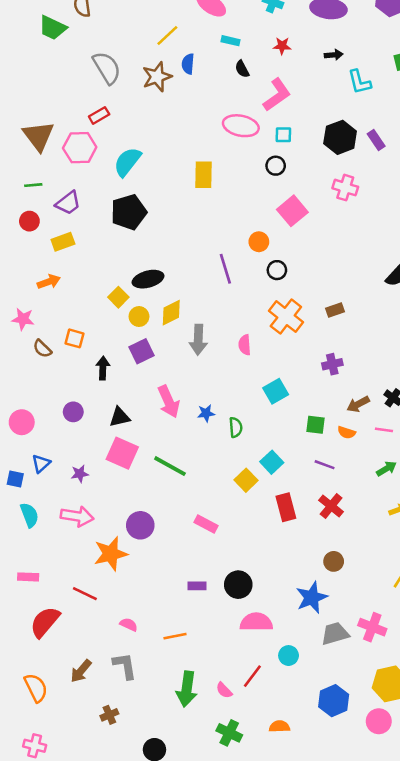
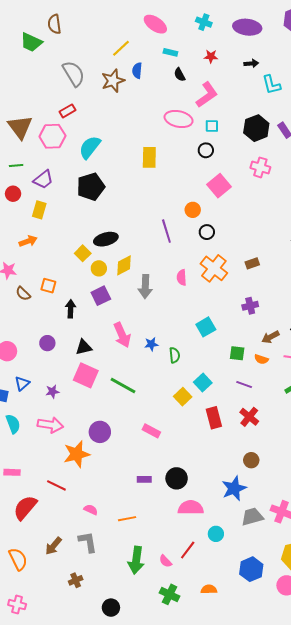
yellow rectangle: (63, 242) -> (39, 210), turned -54
pink semicircle: (245, 345) -> (182, 277), moved

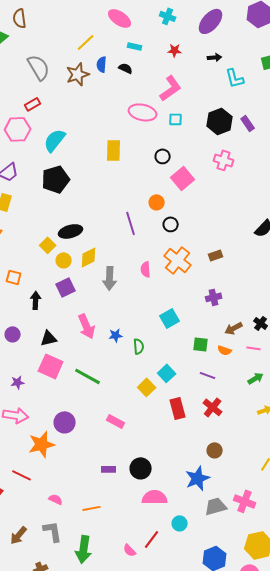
purple ellipse: (247, 27) -> (211, 21), turned -56
black semicircle: (180, 75) -> (126, 68), moved, turned 144
black circle: (206, 150) -> (163, 156), moved
green arrow: (136, 560) -> (84, 549), moved

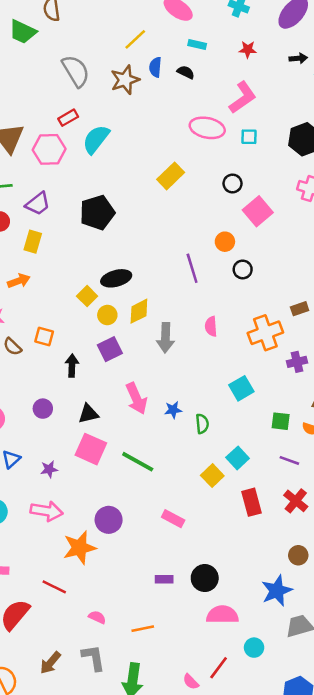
cyan semicircle: (55, 140) -> (96, 139), moved
yellow rectangle: (114, 150) -> (171, 176), turned 45
orange cross: (178, 260) -> (265, 333), moved, turned 32

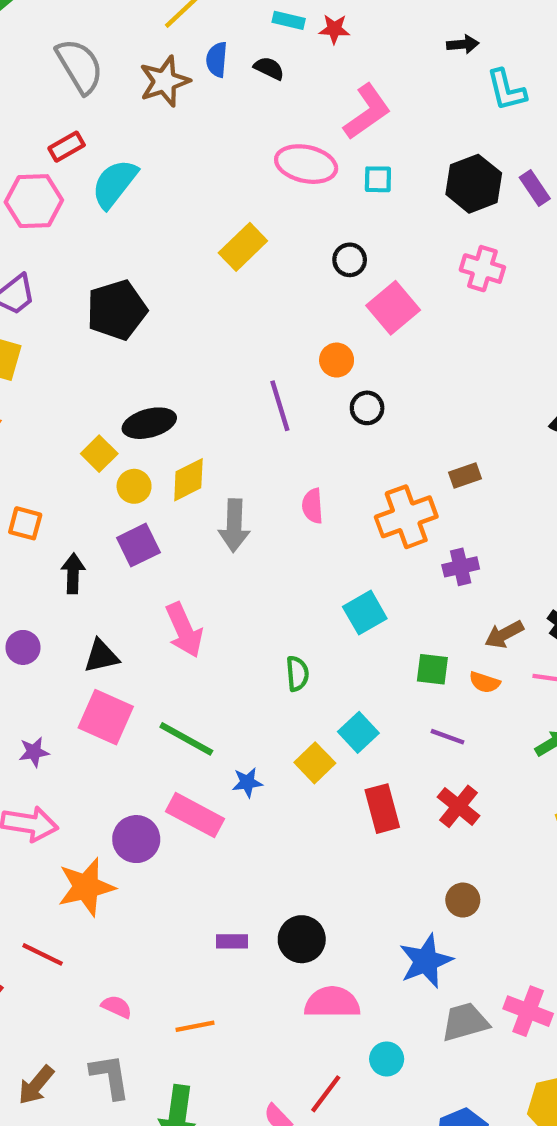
red star: (248, 49) -> (334, 29), moved
blue star: (173, 410) -> (247, 782), moved
pink rectangle: (173, 519) -> (195, 815), moved, size x1.4

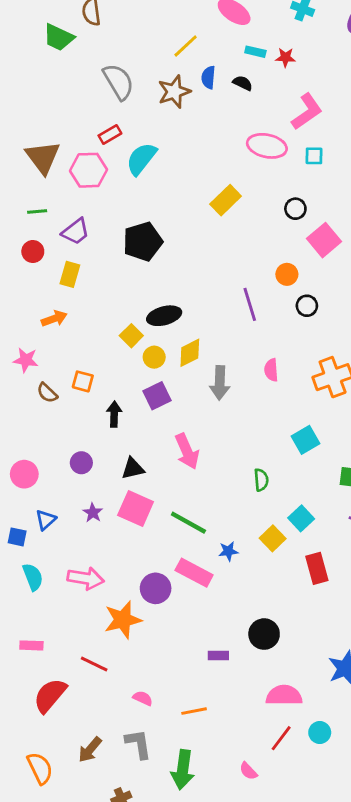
purple star: (34, 752) -> (93, 513), moved, turned -30
black circle: (302, 939) -> (264, 634), moved
red line: (326, 1094) -> (281, 738), moved

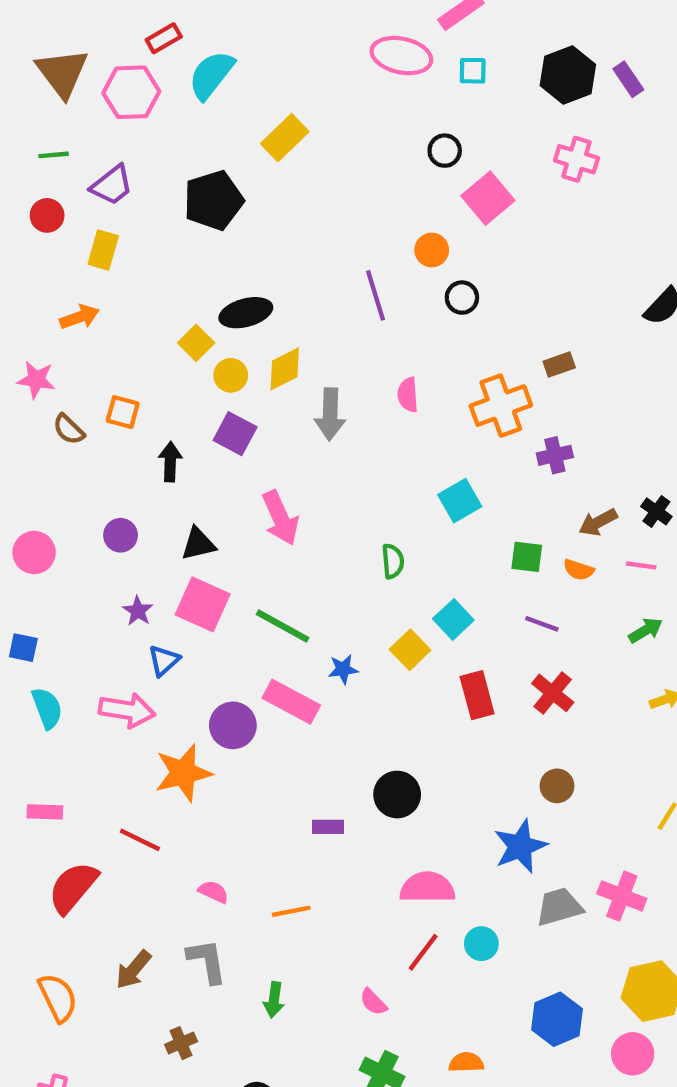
yellow rectangle: (226, 200) -> (285, 138), moved
purple square: (157, 396) -> (235, 434), turned -36
blue triangle: (46, 520) -> (164, 661), moved
green arrow: (183, 770) -> (274, 1000), size x0.6

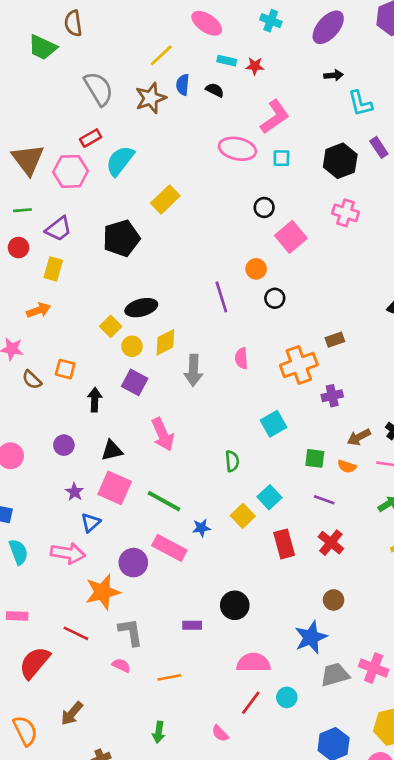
purple rectangle: (628, 79) -> (379, 147), moved
gray L-shape: (207, 961) -> (131, 632), moved

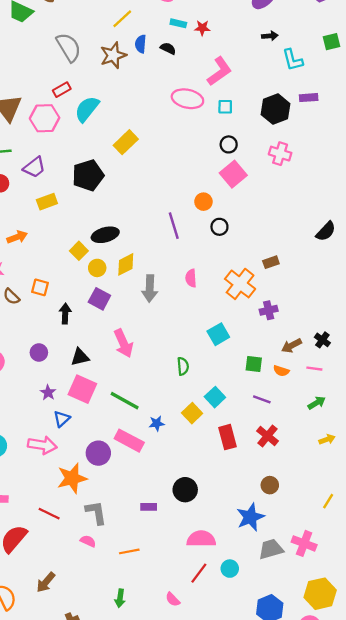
purple rectangle: (379, 147) -> (309, 98), turned -60
black circle: (264, 207) -> (229, 144), moved
yellow rectangle: (53, 269) -> (47, 202), moved, turned 54
orange cross: (299, 365) -> (240, 284), turned -32

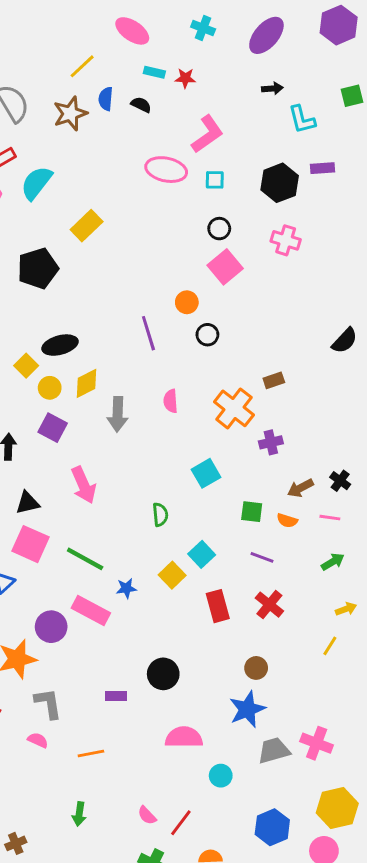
brown circle: (270, 485) -> (256, 668), moved
yellow line: (328, 501) -> (330, 646), moved
red line: (199, 573) -> (181, 823), moved

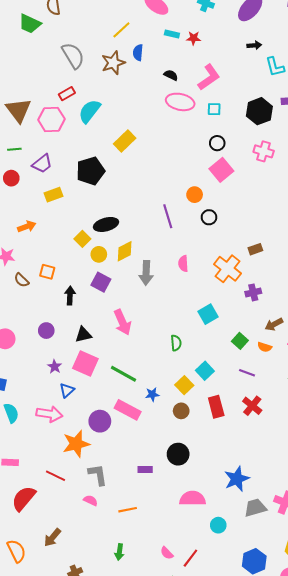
black semicircle: (141, 105) -> (171, 75), moved
green square: (252, 512) -> (240, 341), turned 35
brown circle: (256, 668) -> (181, 411), moved

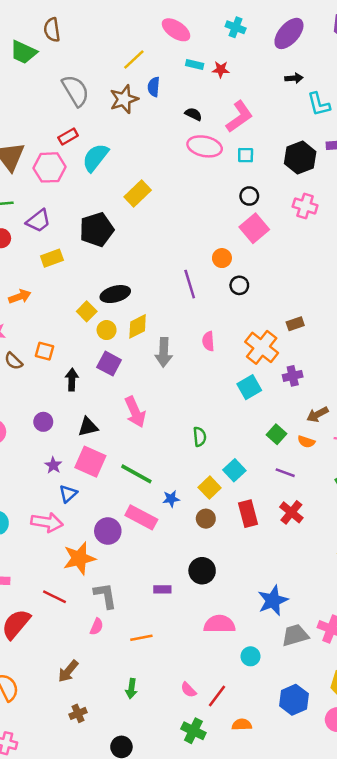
cyan square: (208, 314) -> (249, 387), moved
pink semicircle: (91, 500) -> (97, 627), turned 88
brown arrow: (52, 538) -> (68, 671), moved

